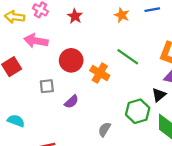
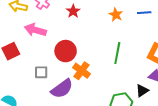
green line: (128, 57) -> (117, 53), turned 60
orange cross: (100, 73) -> (82, 71), moved
purple semicircle: (71, 102) -> (62, 89), size x1.6

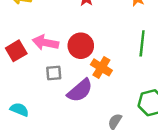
pink arrow: (35, 30) -> (45, 43), moved

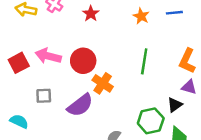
gray square: (54, 73) -> (44, 96), moved

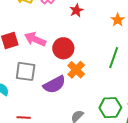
gray square: (44, 96) -> (26, 71), size x1.5

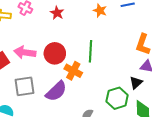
green line: (114, 58) -> (90, 51), moved

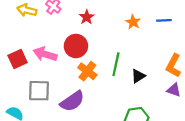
red circle: (55, 53) -> (76, 46), moved
orange cross: (73, 71) -> (87, 71), moved
black triangle: (136, 83) -> (138, 76), moved

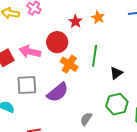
red star: (87, 17) -> (75, 21), moved
orange star: (133, 22) -> (98, 17), moved
black triangle: (138, 76) -> (116, 73), moved

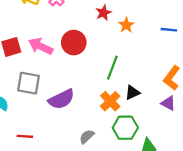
red star: (75, 21) -> (103, 13), moved
orange cross: (69, 64) -> (110, 101), moved

